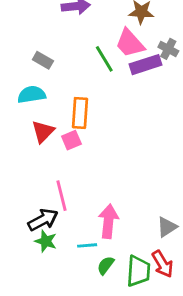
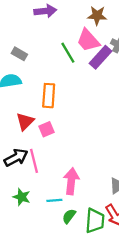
purple rectangle: (146, 65) -> (101, 57), turned -30
red triangle: (43, 132) -> (25, 121), moved
pink square: (71, 140) -> (46, 129), moved
black arrow: (43, 220) -> (16, 158), moved

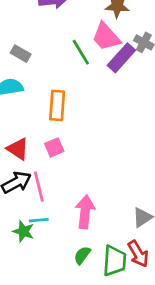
red triangle: (25, 121) -> (18, 149), moved, turned -42
cyan line: (54, 200) -> (39, 220), moved

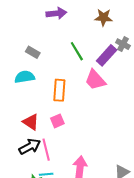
pink trapezoid: (106, 37) -> (95, 80), moved

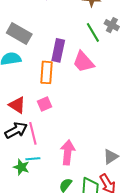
green line: (77, 51) -> (93, 32), moved
gray rectangle: (33, 52) -> (19, 34), size x1.6
purple rectangle: (107, 55) -> (58, 50), moved, turned -30

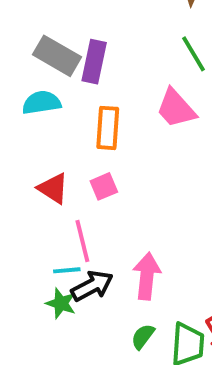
purple rectangle: (58, 50) -> (94, 62), moved
black arrow: (16, 130) -> (92, 286), moved
cyan line: (33, 159) -> (67, 270), moved

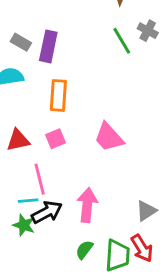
gray rectangle: (57, 56) -> (21, 42), size x0.6
pink trapezoid: (176, 108) -> (109, 137), moved
red triangle: (53, 188) -> (18, 140), turned -45

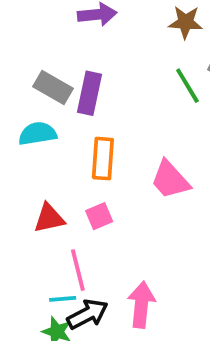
gray rectangle: (21, 42) -> (53, 87), size x1.4
pink trapezoid: (109, 137) -> (170, 180), moved

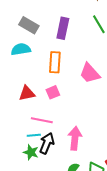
purple rectangle: (89, 93) -> (63, 28), moved
pink line: (78, 270) -> (42, 120), turned -65
black arrow: (88, 314) -> (47, 143), turned -40

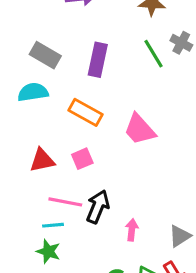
orange rectangle: (55, 62) -> (85, 112), turned -65
pink arrow: (75, 138) -> (132, 230), moved, size x0.6
black arrow: (47, 143) -> (98, 207), moved

